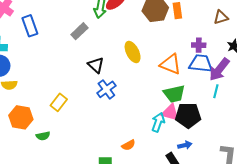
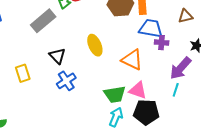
gray rectangle: (80, 31) -> (43, 21), size x1.4
blue trapezoid: (201, 63) -> (151, 28), moved
green trapezoid: (174, 94) -> (115, 94), moved
yellow rectangle: (59, 102) -> (23, 73), moved, turned -60
pink triangle: (170, 112) -> (138, 90), moved

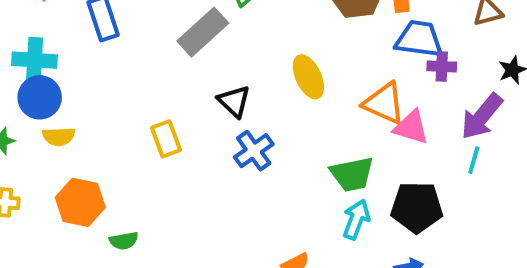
pink triangle: (138, 90) -> (411, 127), moved

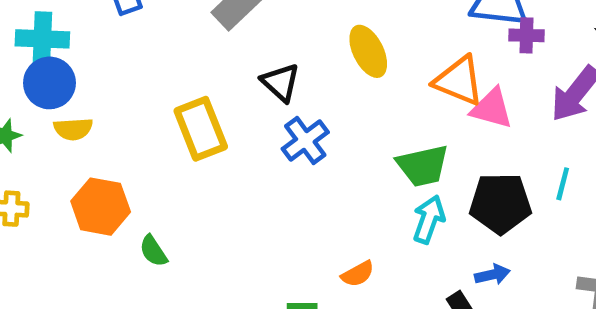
yellow rectangle: (166, 139) -> (201, 129), size x1.4
cyan line: (474, 160) -> (563, 184), moved
green semicircle: (124, 241) -> (153, 251), turned 68

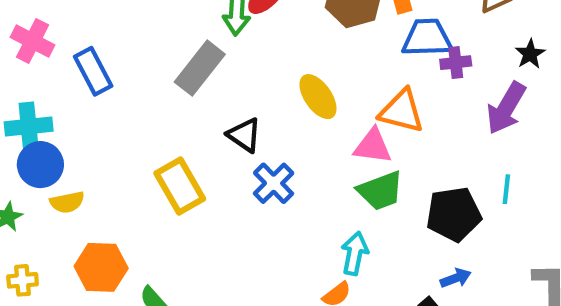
pink triangle: (492, 108) -> (373, 146), moved
cyan arrow: (429, 219) -> (355, 253), moved

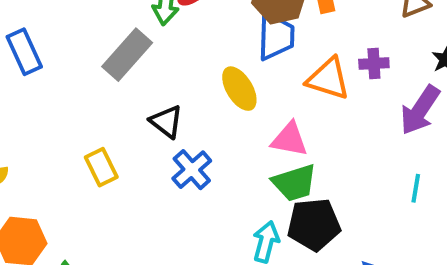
blue trapezoid: (427, 38) -> (276, 36), moved, turned 90
orange triangle: (402, 111) -> (328, 79), moved
yellow rectangle: (180, 186) -> (101, 167), size x0.7
black pentagon: (454, 214) -> (314, 225), moved

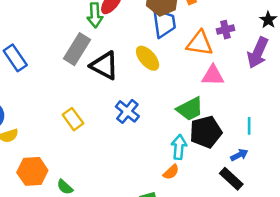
black triangle: (166, 122) -> (104, 66), moved, size x1.4
pink triangle: (289, 139) -> (213, 75), moved
cyan line: (416, 188) -> (249, 126), moved

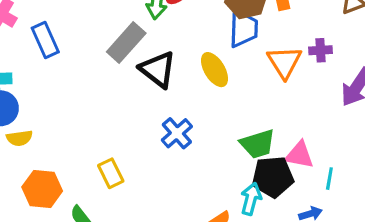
orange triangle: (200, 43) -> (284, 62), turned 40
pink triangle: (213, 75) -> (299, 155), moved
yellow rectangle: (73, 119) -> (111, 173), moved
cyan arrow: (179, 147) -> (251, 199), moved

